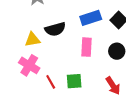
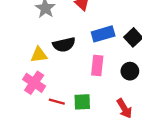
red line: (51, 82) -> (57, 102), turned -48

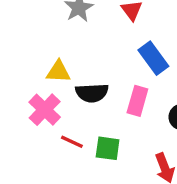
blue rectangle: (103, 34) -> (153, 58), turned 60
black semicircle: (64, 45) -> (92, 93), moved

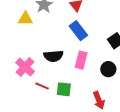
blue rectangle: (153, 58) -> (78, 31), moved
yellow triangle: (58, 72) -> (25, 19), moved

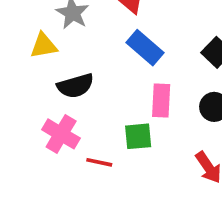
black semicircle: (53, 56) -> (75, 86), moved
green square: (64, 89) -> (138, 136), moved

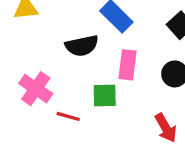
black semicircle: (75, 86) -> (82, 46), moved

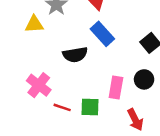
pink rectangle: (128, 65) -> (116, 87), moved
green square: (105, 96) -> (90, 107), moved

